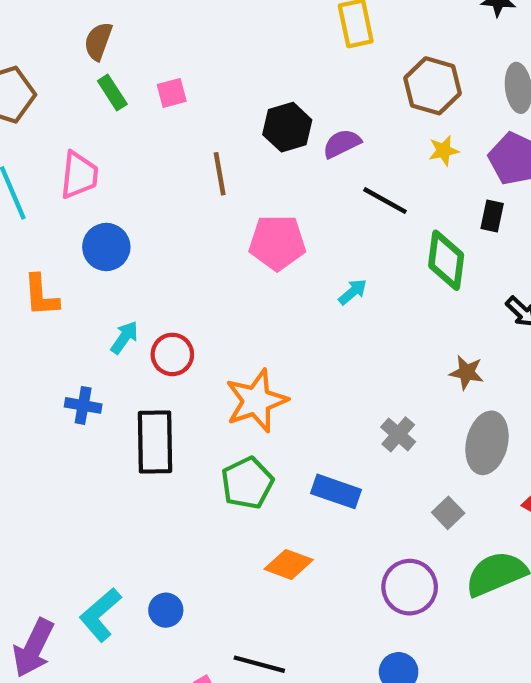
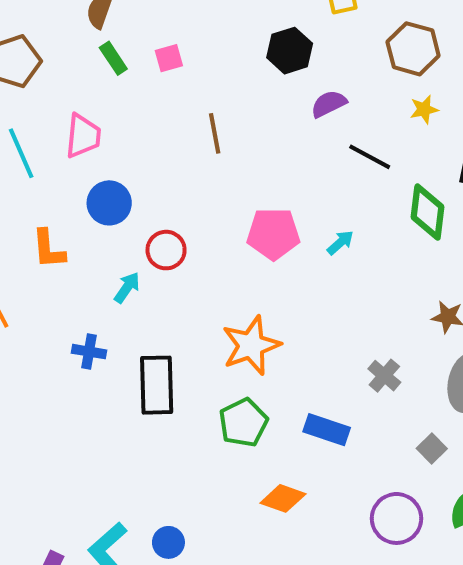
black hexagon: (287, 127) -> (290, 51), moved
pink pentagon: (277, 243) -> (273, 234), moved
red circle: (172, 354) -> (166, 250), moved

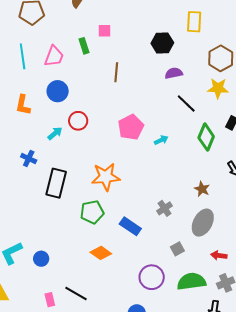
green rectangle: (113, 58) -> (84, 46), moved
yellow star: (424, 109) -> (218, 88), size x1.5
pink pentagon: (273, 234) -> (131, 127), turned 30

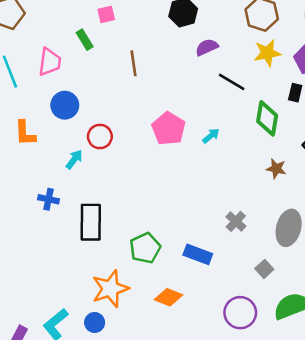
orange star: (106, 177) -> (110, 289), moved
brown star: (202, 189) -> (276, 169), moved

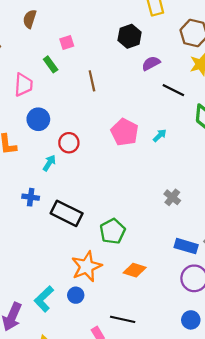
gray cross: (236, 221) -> (172, 197), moved
black rectangle: (91, 222) -> (67, 213), turned -60
blue rectangle: (198, 254) -> (186, 246), moved

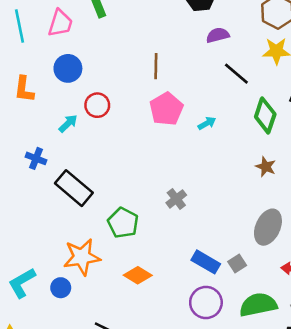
brown line: (92, 81) -> (156, 66), moved
gray cross: (172, 197) -> (176, 199), moved
green pentagon: (113, 231) -> (123, 223), turned -30

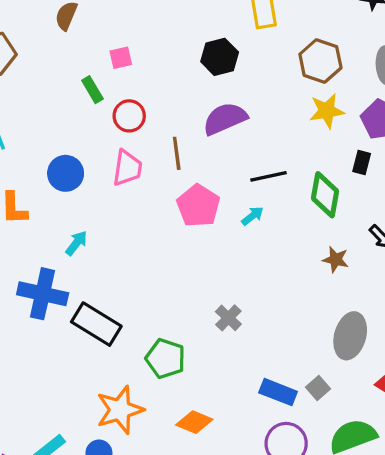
pink trapezoid: (60, 23) -> (127, 168), moved
purple semicircle: (218, 35) -> (225, 119), moved, size x1.5
black line: (236, 74) -> (269, 176), moved, turned -44
red circle: (97, 105) -> (129, 116), moved
blue cross: (36, 158) -> (43, 294), size x1.8

